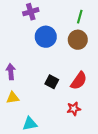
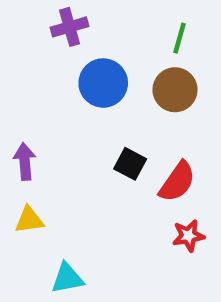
black square: (52, 82) -> (130, 164), moved
red star: (74, 109) -> (188, 236), moved

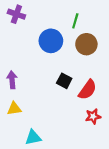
purple cross: (70, 27) -> (16, 14), moved, turned 35
green line: (179, 38) -> (75, 21), moved

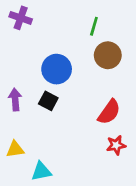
blue circle: (51, 41) -> (57, 69), moved
black square: (64, 81) -> (48, 101), moved
yellow triangle: (14, 109) -> (15, 149), moved

